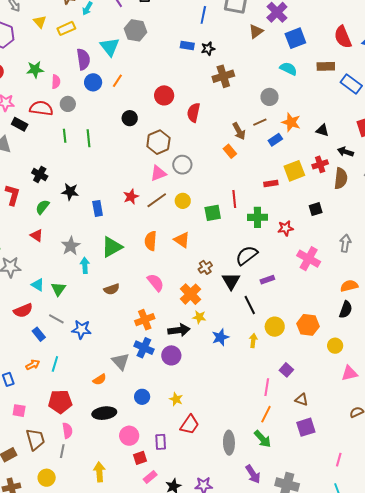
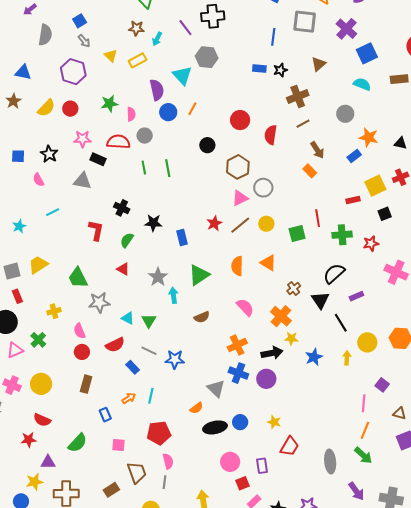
brown triangle: (256, 31) -> (319, 64), moved
brown line: (260, 122) -> (303, 124), moved
black square: (316, 209) -> (385, 214), moved
black ellipse: (104, 413) -> (215, 427), moved

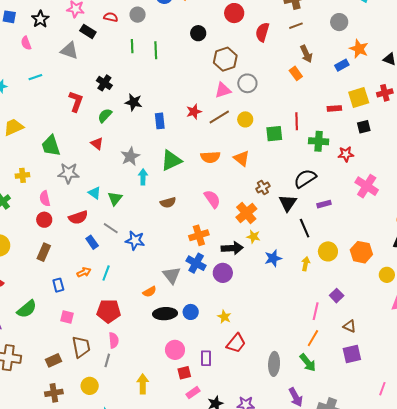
red semicircle: (118, 142) -> (111, 17), size x0.6
orange semicircle: (237, 266) -> (210, 157), turned -102

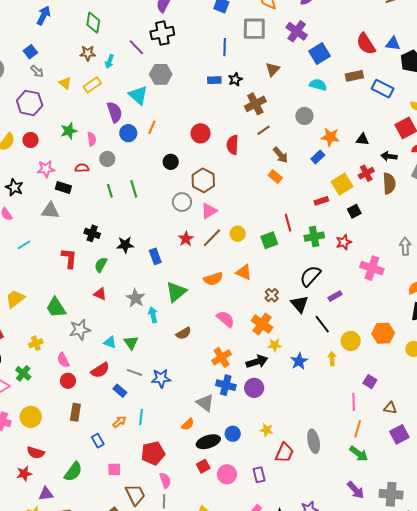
gray circle: (247, 83) -> (182, 202), moved
gray ellipse: (274, 364) -> (314, 441), moved
red square: (184, 373) -> (203, 466), moved

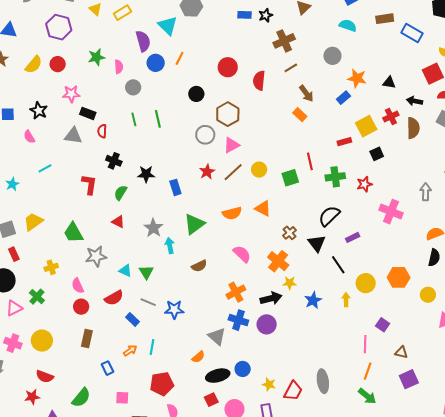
red semicircle: (82, 168) -> (102, 131), moved, turned -88
yellow star: (267, 430) -> (269, 384), moved

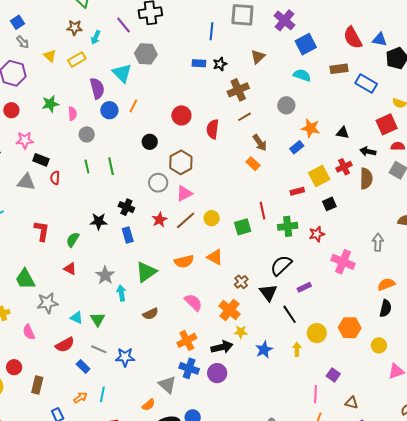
black cross: (114, 161) -> (126, 207), moved
red circle: (81, 307) -> (14, 367), moved

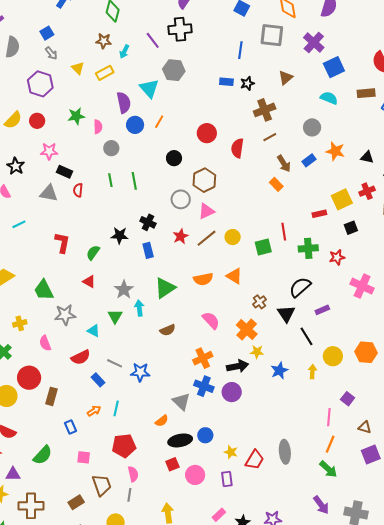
blue rectangle: (297, 147) -> (309, 160), moved
green triangle: (98, 319) -> (115, 316), moved
red circle: (14, 367) -> (29, 378), size x1.5

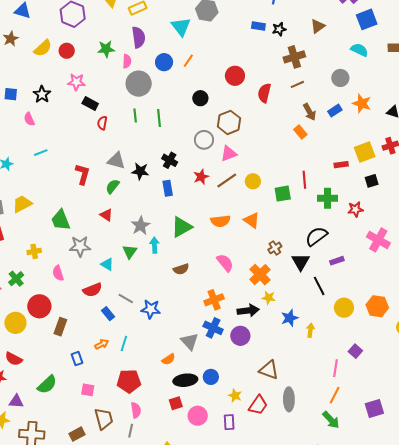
purple semicircle: (124, 103) -> (139, 37), moved
gray circle: (111, 148) -> (139, 84), size x1.6
gray triangle: (49, 193) -> (116, 161), moved
yellow arrow: (312, 372) -> (310, 330), moved
brown triangle: (365, 427) -> (269, 370), moved, size x1.5

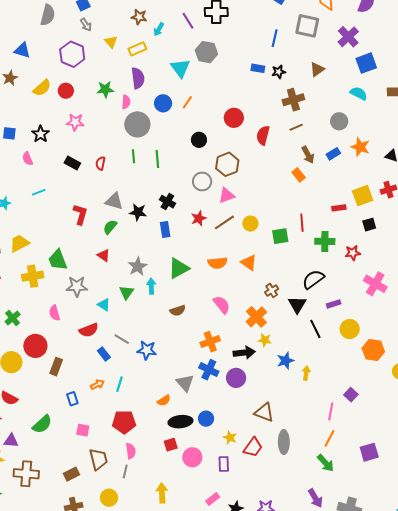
black rectangle: (90, 104) -> (72, 163), moved
yellow cross: (34, 251) -> (33, 276), moved, size x1.5
yellow circle: (344, 308) -> (350, 329), moved

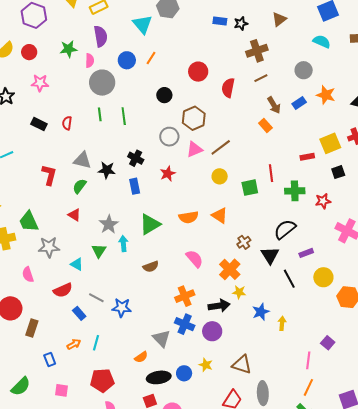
brown line: (224, 222) -> (221, 147), moved
yellow star: (230, 438) -> (206, 365), moved

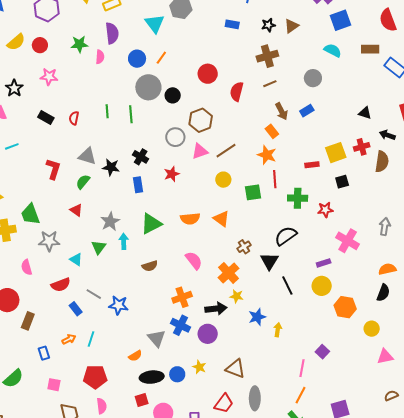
black star: (241, 24) -> (268, 25), moved
gray circle: (102, 83) -> (148, 87), moved
orange star: (326, 95) -> (267, 155), moved
purple rectangle: (306, 253) -> (324, 263), moved

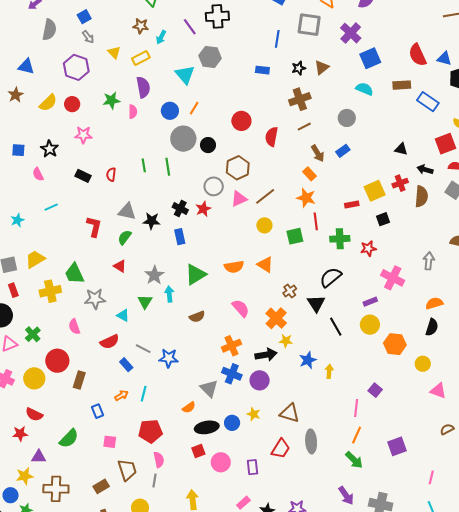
red star: (172, 174) -> (203, 209), moved
pink triangle: (385, 357) -> (438, 391), turned 36

